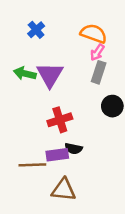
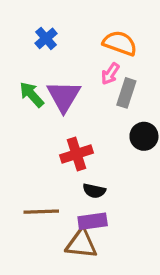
pink arrow: (97, 52) -> (110, 74), moved
green arrow: (25, 74) -> (32, 95), turned 35
purple rectangle: (57, 155) -> (93, 221), moved

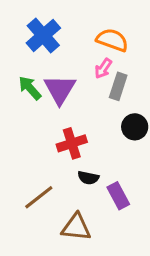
blue cross: (46, 38) -> (43, 36), size x1.6
brown line: (41, 212) -> (39, 197), turned -36
purple rectangle: (93, 221) -> (118, 196), moved, turned 70

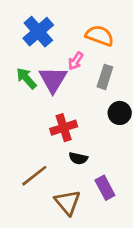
pink arrow: (103, 68) -> (76, 61), moved
purple rectangle: (118, 196) -> (105, 188), moved
brown triangle: (76, 227) -> (68, 202), turned 44

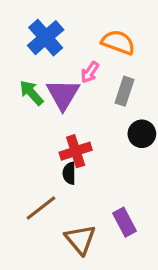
black semicircle: (78, 158) -> (69, 173), moved, turned 78

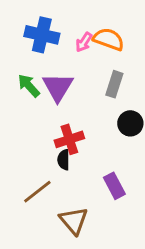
blue cross: (46, 38) -> (42, 35), turned -36
pink arrow: (90, 72) -> (84, 42), moved
purple rectangle: (125, 222) -> (114, 186), moved

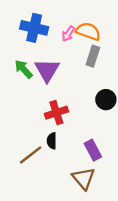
gray rectangle: (114, 84) -> (93, 56), moved
black semicircle: (64, 160) -> (52, 141), moved
brown triangle: (74, 221) -> (84, 178), moved

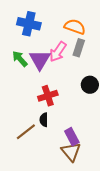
pink arrow: (68, 34) -> (58, 52), moved, size x1.5
purple rectangle: (93, 150) -> (72, 137), moved

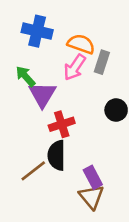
orange semicircle: (75, 27) -> (81, 44), moved
purple triangle: (40, 60) -> (42, 94), moved
black semicircle: (44, 120) -> (57, 155), size x1.6

